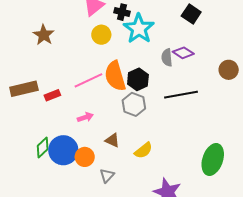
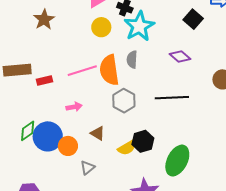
gray semicircle: (167, 57) -> (132, 60), moved
black hexagon: (138, 79) -> (143, 141), moved
green ellipse: (213, 159) -> (177, 161), moved

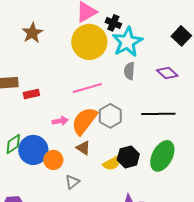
yellow circle: (101, 27) -> (89, 42), size x1.8
gray semicircle: (132, 60) -> (129, 71), moved
orange semicircle: (109, 70) -> (84, 121), moved, turned 44
pink line: (82, 71) -> (87, 88), moved
green ellipse: (177, 161) -> (162, 156), moved

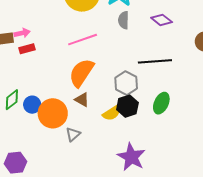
gray hexagon: (110, 116) -> (126, 83), moved
pink arrow: (60, 121) -> (22, 33), moved
blue circle: (33, 150) -> (32, 105), size x0.6
green ellipse: (162, 156) -> (161, 103), size x0.7
orange circle: (53, 160) -> (53, 113), size x1.5

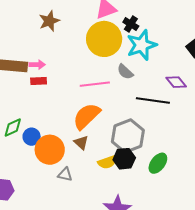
gray semicircle: (123, 20) -> (125, 72), moved, turned -60
black line: (155, 61) -> (153, 101), moved
gray hexagon: (126, 83) -> (128, 136), size x1.4
gray triangle: (73, 134) -> (65, 174), turned 42

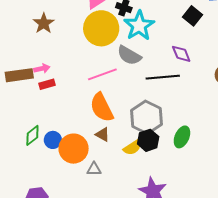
gray semicircle: (125, 72) -> (129, 55), size x1.4
purple diamond: (176, 82) -> (181, 54), turned 30
orange semicircle: (87, 116) -> (102, 107), turned -60

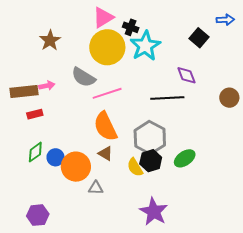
gray semicircle: (129, 55) -> (83, 77), moved
red rectangle: (47, 84) -> (35, 114), moved
green ellipse: (182, 137) -> (185, 158), turned 30
yellow semicircle: (133, 147) -> (135, 167), turned 90

